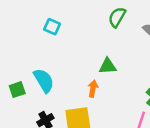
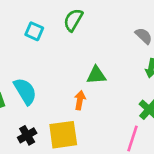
green semicircle: (117, 17) -> (73, 20), moved

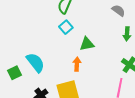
cyan square: (34, 31) -> (66, 27), moved, turned 32

